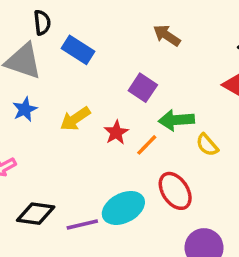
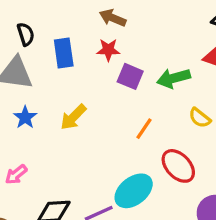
brown arrow: (167, 35) -> (113, 18), moved
blue rectangle: (78, 50) -> (64, 53), turned 60
green arrow: (176, 120) -> (174, 78), moved
red star: (116, 133) -> (108, 50), moved, turned -30

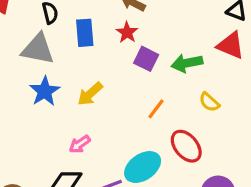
red star: (108, 50) -> (127, 32), turned 30
blue star: (25, 117) -> (45, 91), size x1.4
pink arrow: (16, 175) -> (80, 144), moved

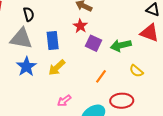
blue rectangle: (85, 33) -> (53, 41), moved
pink arrow: (80, 144) -> (64, 101), moved
red ellipse: (186, 146) -> (122, 101), turned -50

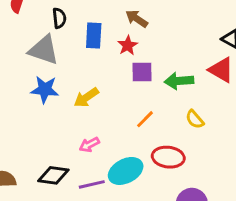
blue rectangle: (53, 41) -> (94, 35), moved
purple square: (94, 43) -> (142, 72), turned -35
blue star: (26, 67) -> (45, 90), turned 30

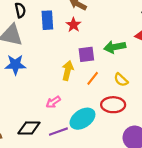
purple square: (142, 72) -> (86, 54), moved
yellow arrow: (86, 97) -> (68, 71), moved, turned 144
yellow semicircle: (195, 119) -> (121, 80), moved

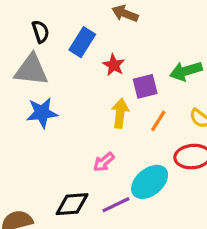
blue rectangle: (47, 20) -> (82, 42), turned 42
red star: (73, 25) -> (114, 65), moved

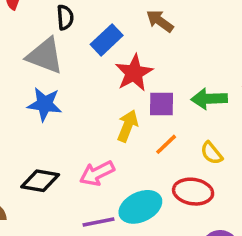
red star: (114, 65) -> (134, 73), size x1.5
pink arrow: (104, 162) -> (97, 173), size x1.4
black diamond: (72, 204) -> (40, 181), moved

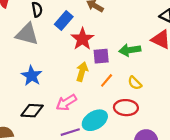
blue star: (45, 104) -> (32, 76), moved, turned 30

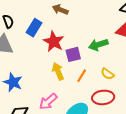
yellow arrow: (82, 72) -> (58, 71), turned -30

